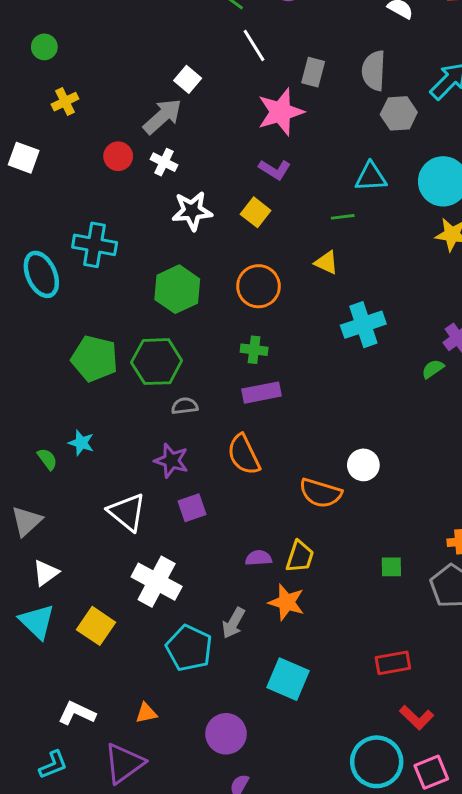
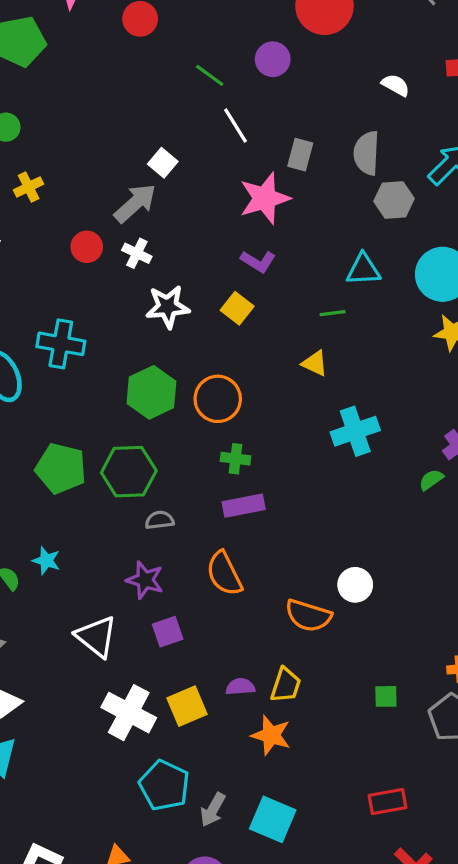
orange circle: (258, 286) -> (218, 399), moved
gray arrow: (233, 623) -> (213, 810), moved
yellow square: (96, 626) -> (187, 706), moved, turned 33

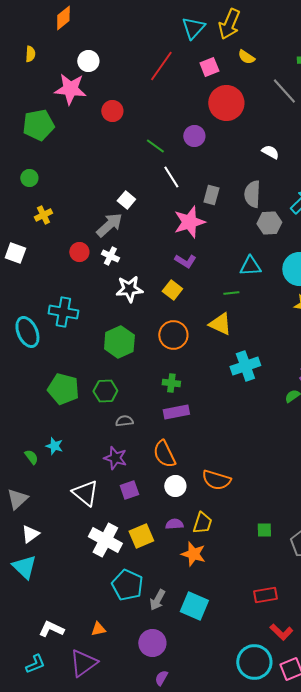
yellow triangle: (315, 363) -> (220, 324), size x1.4
orange circle: (218, 399) -> (173, 335), moved
green hexagon: (129, 472) -> (105, 391), size x0.7
white circle: (355, 585) -> (175, 486), moved

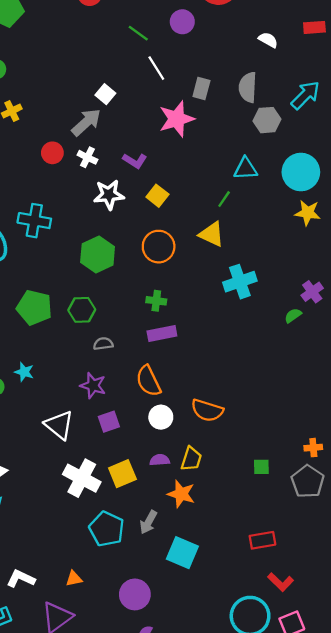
purple L-shape: (185, 261) -> (135, 161), moved
green line: (231, 293) -> (224, 199), turned -49
gray arrow: (157, 600) -> (148, 522), moved

